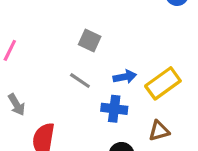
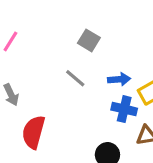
blue cross: (114, 109) -> (124, 109), moved

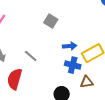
gray line: (75, 78) -> (31, 56), moved

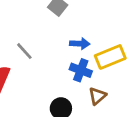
brown triangle: (87, 82) -> (97, 96), turned -40

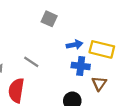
yellow rectangle: (110, 57) -> (102, 49), turned 50

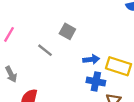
gray line: (31, 62) -> (45, 50), moved

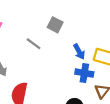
blue arrow: (91, 59) -> (79, 52), turned 70

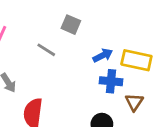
blue arrow: (79, 52) -> (103, 55), turned -84

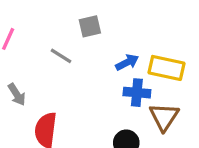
gray square: (71, 25) -> (90, 26), turned -36
brown triangle: (134, 102) -> (164, 117), size x1.4

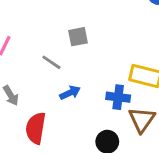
blue arrow: (127, 62) -> (70, 93), moved

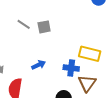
gray line: (51, 62) -> (24, 24), moved

